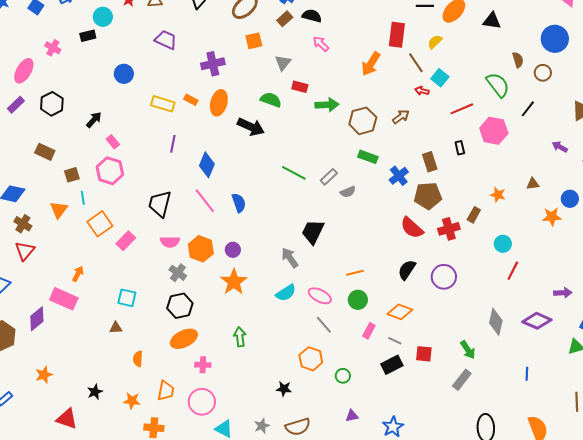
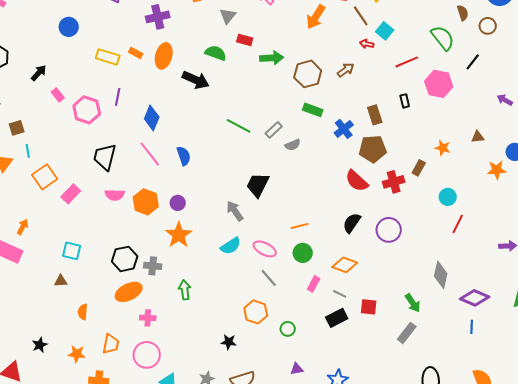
pink hexagon: (110, 171) -> (87, 110), moved
gray cross: (178, 273) -> (153, 266), moved, turned -30
purple diamond: (537, 321) -> (475, 298), moved

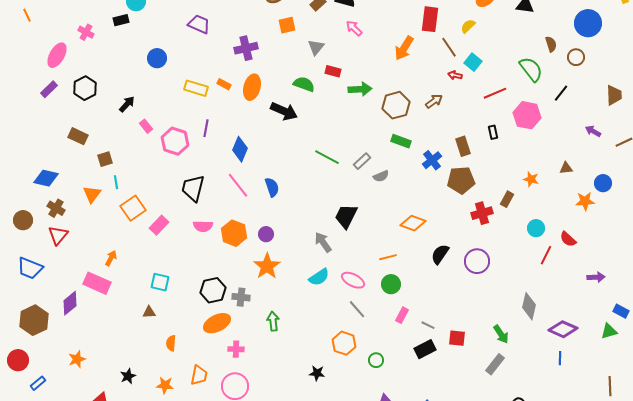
red semicircle: (357, 181) -> (568, 239), moved, size x0.7
orange diamond: (345, 265) -> (413, 223), moved

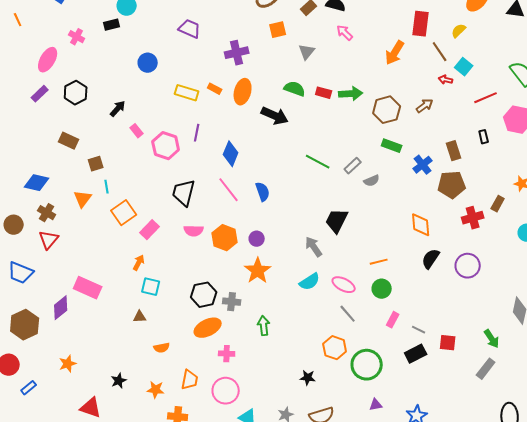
red rectangle: (333, 71) -> (324, 93), moved
orange diamond: (413, 223) -> (421, 225), moved, turned 65
orange arrow: (111, 258) -> (139, 263), moved
orange semicircle: (171, 343) -> (162, 348), turned -105
green circle: (376, 360) -> (367, 365), size x2.0

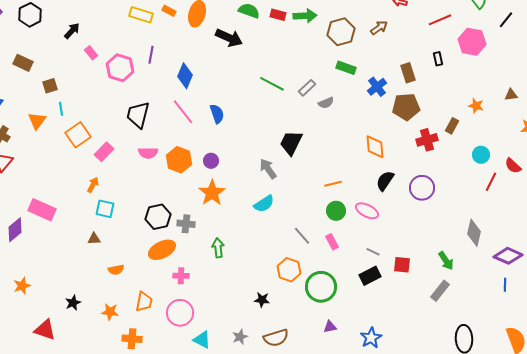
pink ellipse: (344, 285) -> (367, 211), moved
pink rectangle: (393, 320) -> (332, 242), moved, turned -56

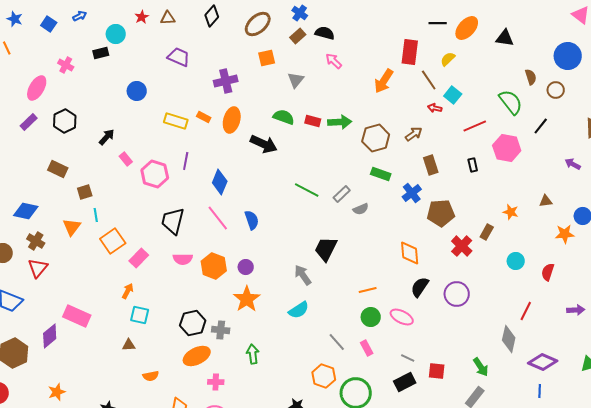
brown rectangle: (408, 73) -> (431, 165), moved
red cross: (427, 140) -> (462, 246), turned -30
red semicircle: (513, 166) -> (548, 272), turned 66
red line: (491, 182) -> (526, 311), moved

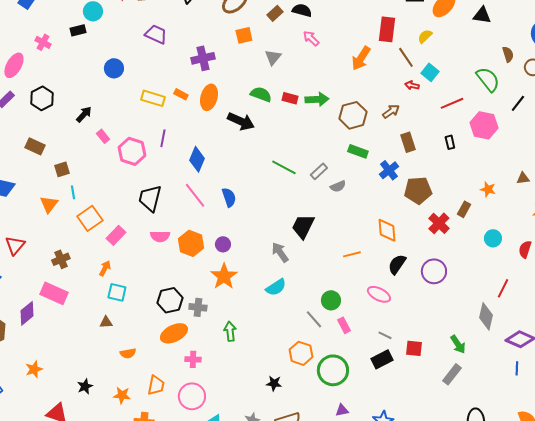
brown cross: (36, 241) -> (61, 259), moved, turned 36
orange line: (368, 290) -> (352, 254), moved
green circle: (371, 317) -> (331, 300), moved

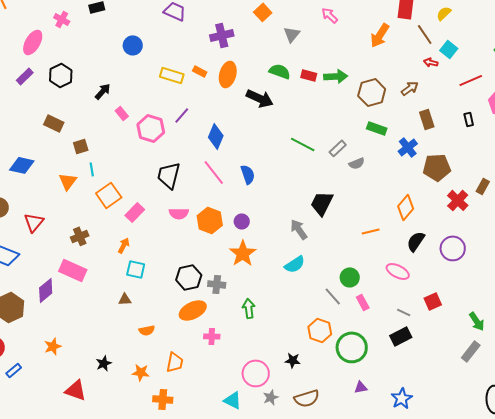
orange square: (244, 35) -> (263, 12), turned -30
purple line: (163, 138) -> (182, 115), turned 30
orange diamond: (387, 230) -> (406, 207), turned 45
red square: (414, 348) -> (433, 301), moved, turned -30
pink circle: (192, 396) -> (256, 373), moved

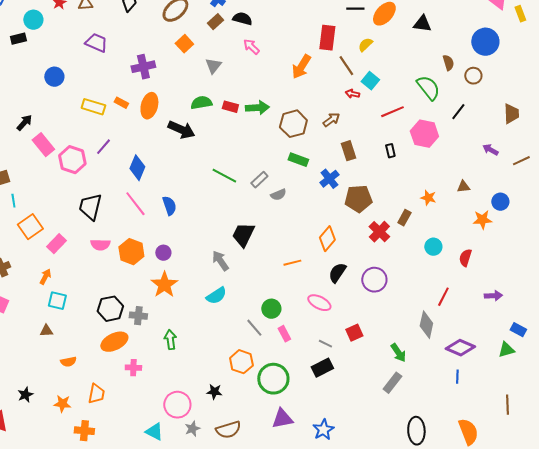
green semicircle: (280, 71) -> (201, 103), turned -30
pink rectangle: (122, 113) -> (43, 145), size x1.6
purple triangle: (361, 387) -> (282, 419), size x1.6

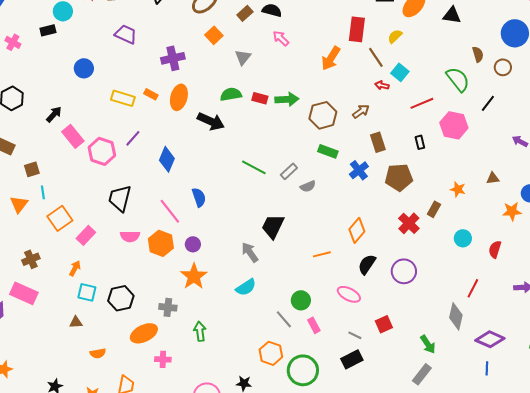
brown pentagon: (358, 199) -> (399, 177), moved
pink line: (135, 204) -> (170, 211), moved
black hexagon: (110, 309) -> (121, 298), moved

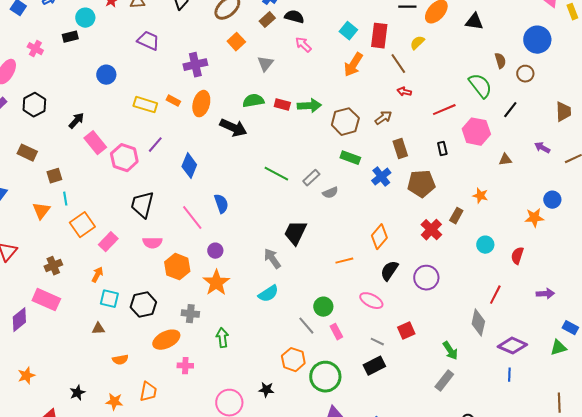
cyan square: (400, 72) -> (348, 31), moved
brown triangle: (493, 178) -> (505, 160), moved
orange hexagon: (161, 243) -> (177, 267), moved

